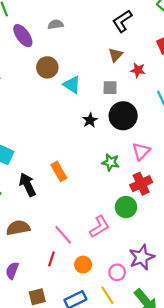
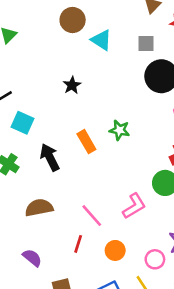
black star: (90, 120) -> (72, 85), moved
green star: (111, 162) -> (120, 130), moved
purple semicircle: (12, 271) -> (32, 258), turned 108

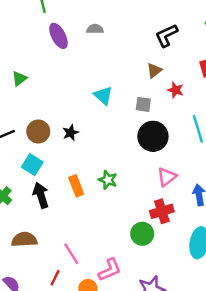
brown circle: (73, 20) -> (38, 131), moved
cyan square: (22, 123) -> (32, 165), moved
pink L-shape: (134, 206) -> (110, 270), moved

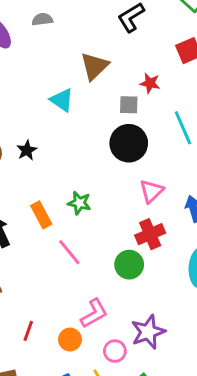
brown triangle: (154, 71) -> (95, 66), moved, size x1.5
gray square: (143, 104) -> (129, 105), moved
pink line: (71, 254) -> (69, 252), moved

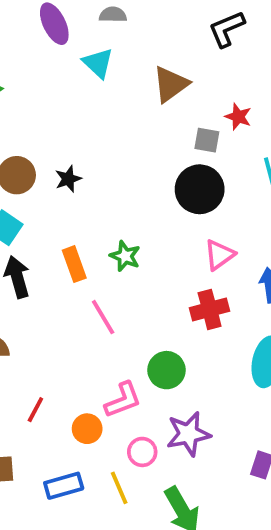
cyan triangle: (62, 100) -> (98, 63), moved
green circle: (129, 265) -> (166, 370), moved

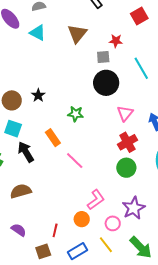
green star: (125, 256) -> (76, 114), moved
green circle: (166, 370) -> (126, 168), moved
red line: (35, 410) -> (55, 230), moved

